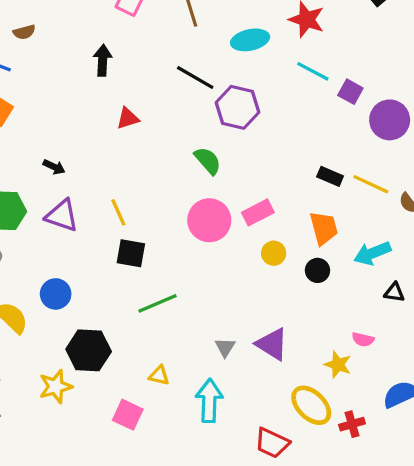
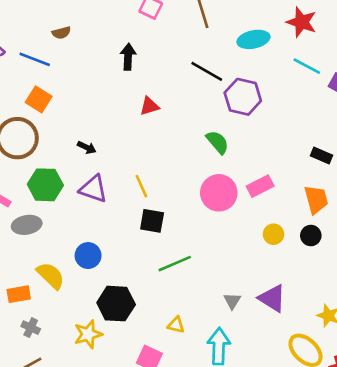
yellow circle: (274, 253) -> (273, 234), moved

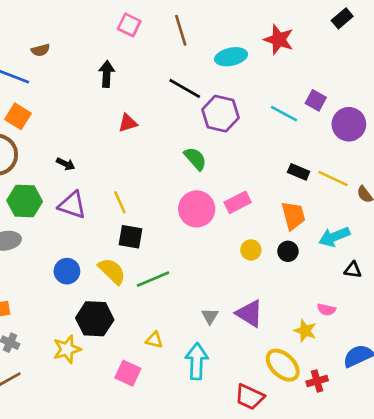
cyan line: (307, 66) -> (284, 114), moved
yellow semicircle: (51, 276) -> (112, 271), moved

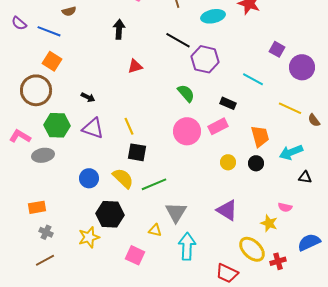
cyan line: (284, 114) -> (253, 79), moved
black rectangle: (299, 172) -> (228, 103), moved
gray triangle: (210, 316) -> (176, 212), moved, size x1.6

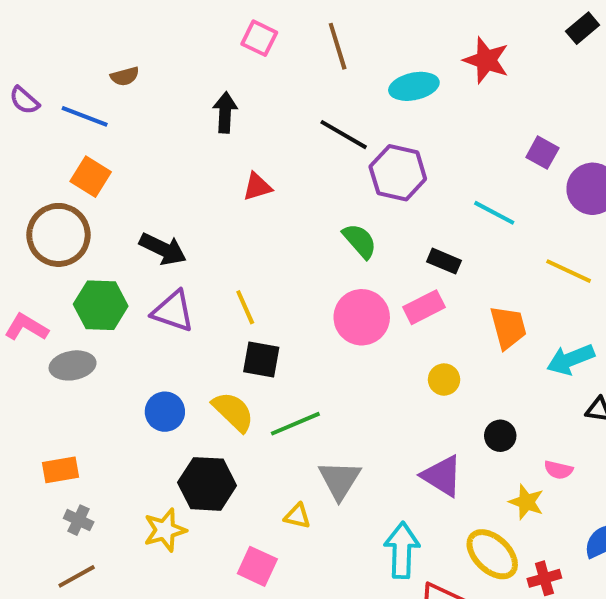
black arrow: (88, 97) -> (163, 249), size x1.6
black circle: (256, 163) -> (500, 436), moved
cyan arrow: (187, 246) -> (402, 550), moved

